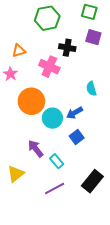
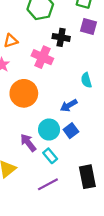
cyan circle: (52, 118) -> (49, 130), moved
black rectangle: (92, 181) -> (87, 177), turned -50

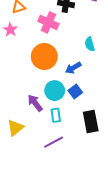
orange circle: (24, 93) -> (44, 57), moved
cyan rectangle: (50, 156) -> (56, 115), turned 32
black rectangle: (87, 177) -> (91, 121), moved

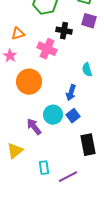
orange circle: (44, 57) -> (29, 82), moved
blue arrow: (73, 68) -> (71, 93), turned -42
cyan rectangle: (56, 115) -> (44, 168), moved
purple line: (54, 142) -> (68, 177), moved

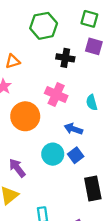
pink cross: (47, 49) -> (56, 95), moved
blue arrow: (71, 93) -> (73, 129), turned 91
purple arrow: (34, 127) -> (17, 168), moved

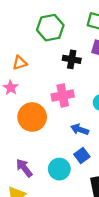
pink cross: (56, 95) -> (63, 96), turned -35
cyan circle: (53, 154) -> (59, 169), moved

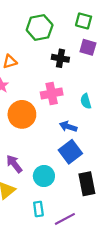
blue square: (82, 155) -> (70, 152), size x1.5
cyan circle: (59, 169) -> (44, 176), moved

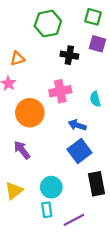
purple arrow: (14, 164) -> (22, 150), moved
cyan circle: (44, 176) -> (51, 187), moved

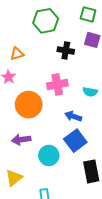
cyan semicircle: (95, 99) -> (90, 92), turned -64
purple arrow: (22, 150) -> (21, 140), turned -60
cyan circle: (51, 187) -> (49, 155), moved

